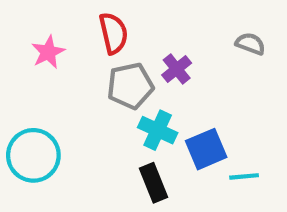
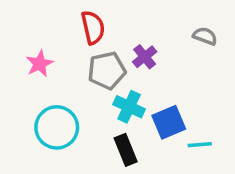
pink star: (48, 52) -> (39, 64), moved
cyan circle: (33, 155) -> (57, 127), moved

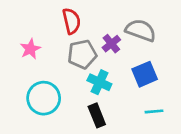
gray semicircle: (205, 36) -> (141, 30), moved, size x1.6
blue square: (169, 122) -> (145, 74), moved

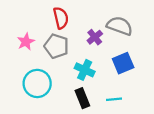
gray pentagon: (82, 54) -> (56, 46), moved, turned 30
cyan line: (154, 111) -> (114, 99), moved

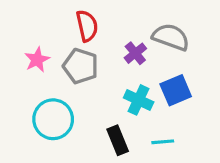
cyan cross: (85, 70) -> (139, 100), moved

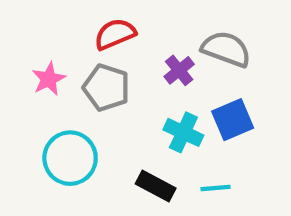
red semicircle: (87, 26) -> (115, 34), turned -100
black rectangle: (118, 140) -> (156, 186), turned -40

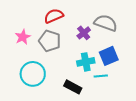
cyan cross: (183, 132) -> (86, 62), turned -36
cyan line: (216, 188) -> (101, 76), moved

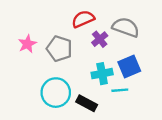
red semicircle: (54, 16) -> (83, 19), moved
cyan circle: (33, 74) -> (56, 93), moved

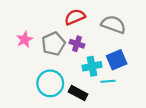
purple cross: (100, 39) -> (77, 44), moved, turned -32
gray pentagon: (59, 49) -> (53, 44), turned 30

